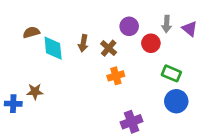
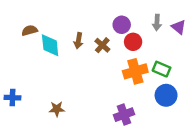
red circle: (151, 43) -> (133, 42), moved
orange cross: (116, 76) -> (135, 71), moved, size x1.5
brown star: (35, 92) -> (57, 109), moved

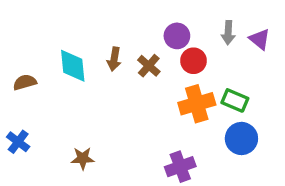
brown semicircle: (30, 30) -> (25, 82), moved
blue cross: (12, 98) -> (18, 142), turned 35

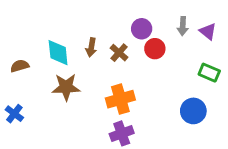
green rectangle: (235, 100) -> (209, 73), moved
orange cross: (197, 104) -> (120, 99), moved
brown star: (83, 158) -> (66, 87), moved, size x1.5
purple cross: (180, 167) -> (122, 133), moved

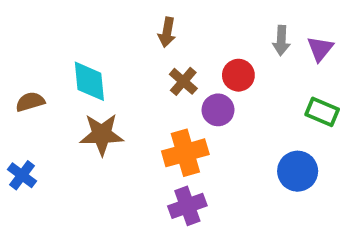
purple circle: (142, 29) -> (218, 110), moved
purple triangle: (208, 31) -> (320, 49), turned 30
brown arrow: (91, 47) -> (167, 32), moved

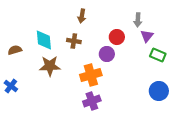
purple triangle: (320, 49) -> (147, 36), moved
brown cross: (183, 81) -> (74, 41), moved, turned -32
blue circle: (298, 171) -> (159, 91), moved

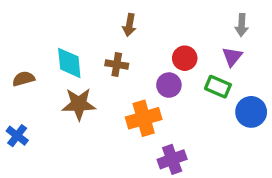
gray arrow: (138, 20) -> (242, 25), moved
green rectangle: (158, 55) -> (218, 87), moved
blue circle: (159, 91) -> (251, 112), moved
purple cross: (92, 101) -> (172, 159), moved

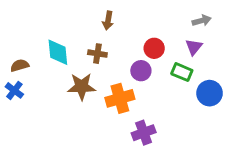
gray arrow: (242, 25) -> (202, 21), turned -108
brown star: (79, 104) -> (82, 87), moved
blue cross: (17, 136) -> (14, 90), moved

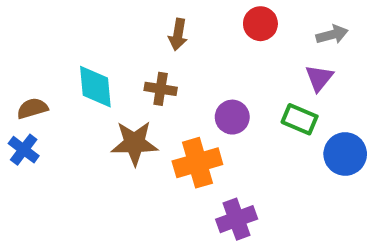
red circle: (154, 48) -> (260, 24), moved

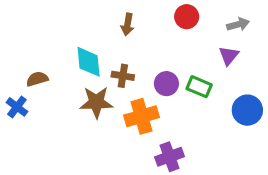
cyan diamond: (95, 87) -> (89, 62), moved
brown cross: (161, 89) -> (123, 76), moved
brown semicircle: (32, 108) -> (37, 79), moved
green rectangle: (300, 119) -> (199, 87), moved

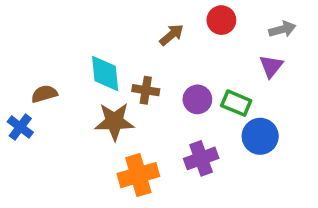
brown arrow: (127, 24) -> (172, 35), moved, turned -140
blue circle: (247, 110) -> (260, 136), moved
orange cross: (142, 116) -> (138, 175), moved
purple cross: (170, 157) -> (201, 158), moved

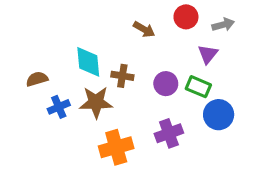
gray arrow: (282, 29) -> (223, 25), moved
brown arrow: (172, 35) -> (144, 29), turned 70
purple triangle: (271, 66) -> (208, 54), moved
blue cross: (20, 127) -> (59, 107), moved, turned 30

